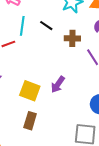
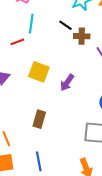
black line: (46, 26) -> (65, 25), moved
yellow square: (30, 91) -> (39, 72), moved

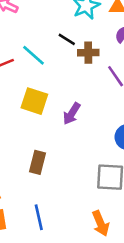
cyan line: (31, 24) -> (33, 55), moved, turned -54

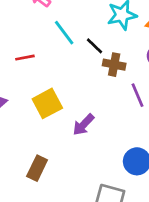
cyan line: (33, 55) -> (64, 33), moved
yellow square: (34, 101) -> (47, 103), turned 32

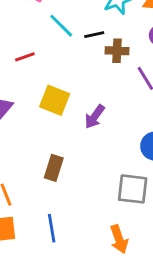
black line: (94, 46) -> (94, 35), turned -48
yellow square: (47, 103) -> (55, 100), turned -32

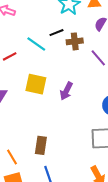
cyan line: (61, 26) -> (36, 44), moved
brown rectangle: (54, 168) -> (41, 145), moved

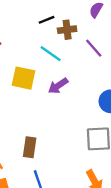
cyan line: (36, 44) -> (51, 54), moved
purple arrow: (66, 91) -> (58, 86), turned 30

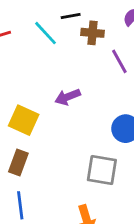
cyan line: (51, 54) -> (46, 33), moved
yellow square: (24, 78) -> (24, 120), moved

